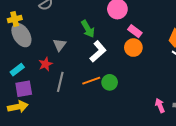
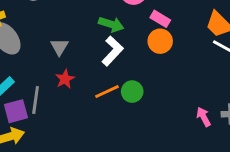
green arrow: (88, 29) -> (111, 24), moved, turned -36
red star: (45, 64) -> (65, 79), moved
gray line: (60, 82) -> (36, 100), moved

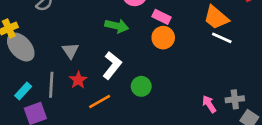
white L-shape: (113, 51) -> (112, 65), moved
orange line: (107, 92) -> (100, 102), moved
gray line: (36, 100) -> (51, 85), moved

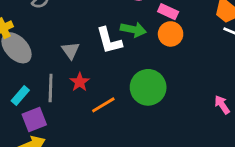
green arrow: (117, 26) -> (133, 30), moved
white L-shape: (112, 65) -> (109, 41), moved, turned 128
green circle: (141, 86) -> (148, 87), size x1.6

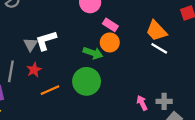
green arrow: (133, 30) -> (93, 53), moved
white L-shape: (109, 41) -> (46, 40), moved, turned 80

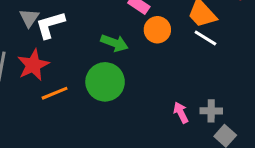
orange circle: (110, 42) -> (157, 30), moved
gray triangle: (30, 44) -> (29, 18), moved
red star: (34, 70) -> (33, 65), size x1.5

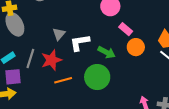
gray triangle: (29, 18) -> (59, 34), moved
white L-shape: (50, 25) -> (80, 43), moved

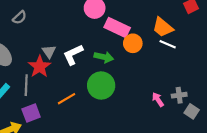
pink rectangle: (126, 29) -> (117, 27), size x1.6
red star: (51, 60) -> (40, 67), moved
purple square: (13, 77) -> (31, 113), moved

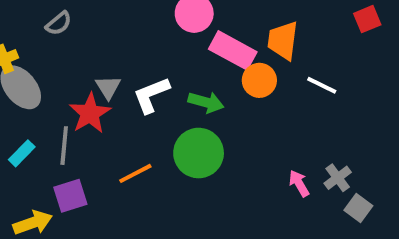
orange trapezoid: (163, 27) -> (283, 40), moved, turned 55
gray cross: (179, 95) -> (338, 178), turned -32

